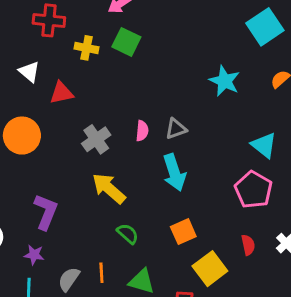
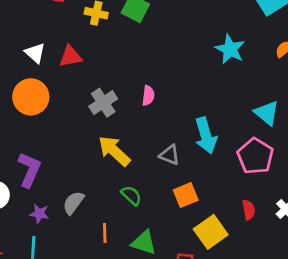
white triangle: (29, 72) -> (35, 53), moved
gray triangle: (176, 129) -> (170, 155), moved, turned 40
cyan arrow: (174, 172) -> (206, 136), moved
purple L-shape: (46, 212) -> (29, 170), moved
gray semicircle: (69, 279) -> (73, 203), moved

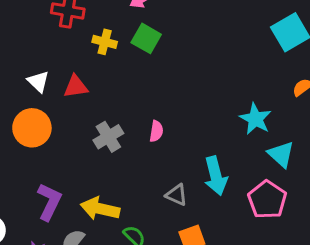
cyan star: (230, 49) -> (255, 119), moved
yellow arrow: (114, 151) -> (100, 209), moved, turned -32
purple L-shape: (29, 170) -> (49, 202), moved

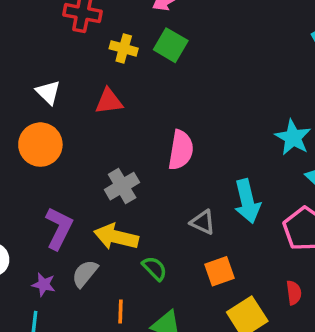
red triangle: (76, 87) -> (109, 101), moved
pink semicircle: (156, 131) -> (181, 150), size x1.6
gray cross: (108, 137) -> (122, 186), moved

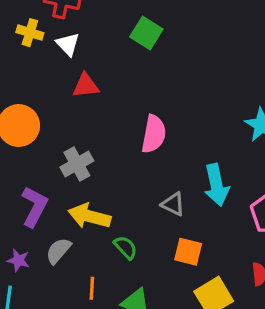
yellow cross: (124, 48) -> (30, 33), moved
white triangle: (48, 92) -> (68, 44), moved
gray cross: (122, 186) -> (77, 164), moved
orange square: (220, 271) -> (188, 252), turned 32

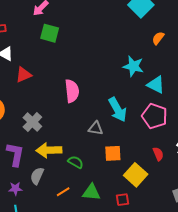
orange line: (92, 288) -> (63, 192), turned 72

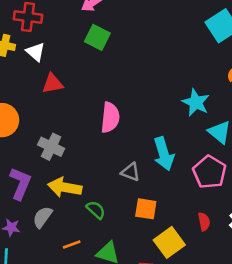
gray cross: (32, 122) -> (51, 147), turned -30

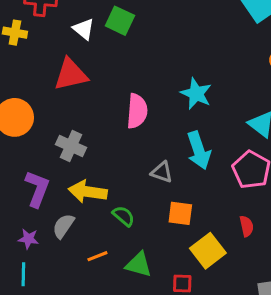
white triangle: (36, 52) -> (84, 29), moved
red triangle: (53, 84) -> (71, 74), size x1.4
cyan star: (196, 102) -> (196, 94), moved

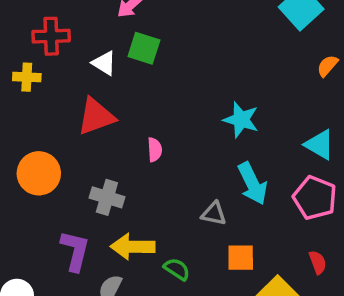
pink semicircle: (137, 111) -> (155, 150), moved, size x0.6

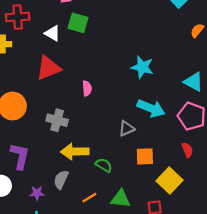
cyan arrow: (252, 184) -> (151, 108), turned -40
gray triangle: (214, 214) -> (127, 129), turned -35
purple L-shape: (75, 251) -> (20, 156), moved
red semicircle: (318, 262) -> (187, 150), moved

